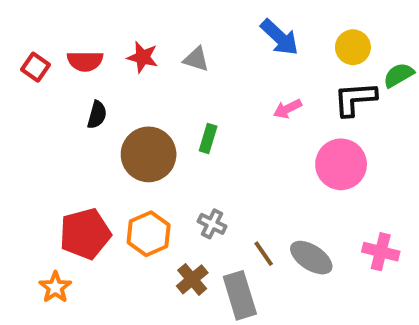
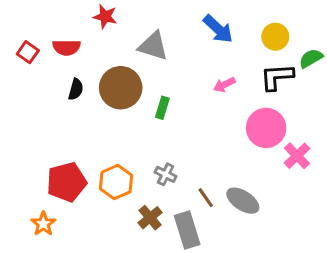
red star: (143, 57) -> (105, 17), moved
gray triangle: (196, 59) -> (153, 46), size x1.5
brown circle: (149, 154) -> (121, 88), moved
pink cross: (381, 252) -> (297, 156), moved, turned 32

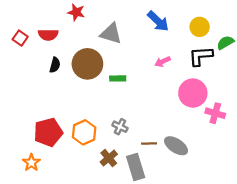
green rectangle: (162, 108) -> (118, 78), turned 72
pink cross: (297, 156) -> (215, 113), turned -30
brown line: (206, 198) -> (149, 143), turned -56

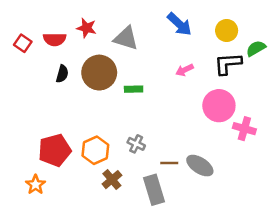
red star: (76, 12) -> (86, 28), moved
brown cross: (109, 158) -> (112, 180), moved

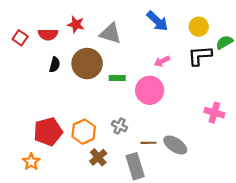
pink circle: (219, 106) -> (150, 90), moved

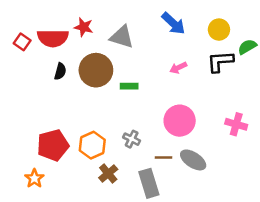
red semicircle: (48, 34) -> (53, 38), size x1.4
pink circle: (150, 90) -> (180, 121), moved

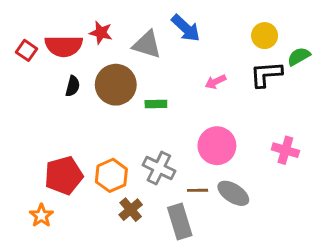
blue arrow: (173, 23) -> (186, 28), moved
gray cross: (132, 139) -> (159, 168), size x1.5

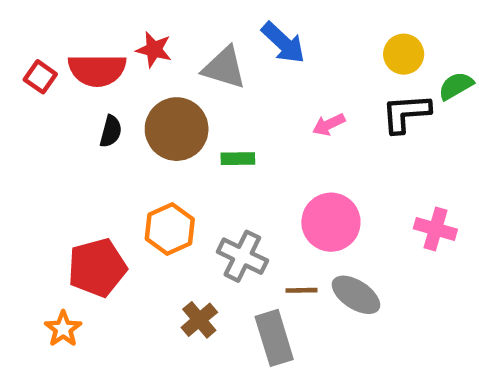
orange hexagon: (111, 175) -> (170, 229), moved

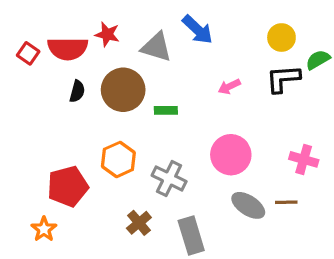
brown line: (301, 290) -> (286, 202), moved

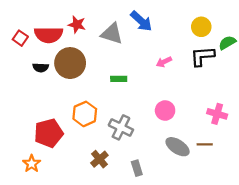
brown circle: (123, 90) -> (70, 63), moved
black semicircle: (77, 91) -> (41, 68), moved, turned 77
pink circle: (231, 155) -> (165, 111), size x0.7
gray rectangle: (191, 235) -> (137, 168), size x0.6

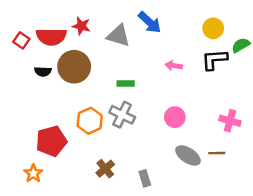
pink arrow: (164, 62) -> (174, 66), turned 35
gray cross: (121, 127) -> (122, 115), moved

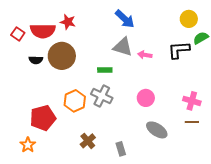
yellow circle: (213, 28) -> (189, 19), moved
gray triangle: (118, 36) -> (123, 47), moved
brown line: (217, 153) -> (192, 122), moved

